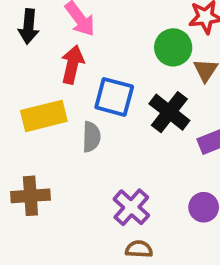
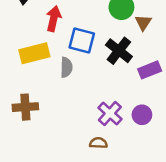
purple cross: (131, 207) -> (110, 113), moved

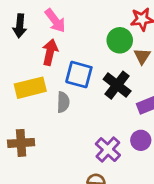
purple circle: (142, 115) -> (141, 140), moved

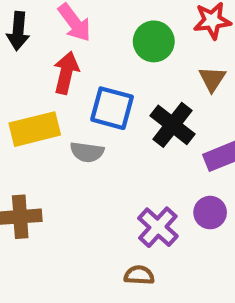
green circle: (120, 40) -> (154, 41), moved
gray semicircle: (63, 102) -> (87, 152), turned 96

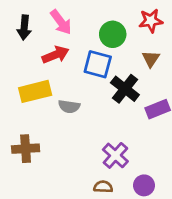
red arrow: (66, 73) -> (56, 55), turned 55
blue square: (112, 108) -> (98, 64), moved
purple circle: (210, 213) -> (144, 185), moved

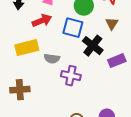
purple cross: (115, 155) -> (71, 76), moved, turned -30

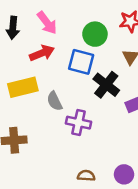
gray semicircle: (52, 59) -> (55, 101), turned 56

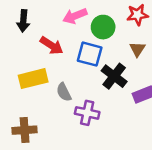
pink arrow: (47, 23) -> (75, 16), moved, turned 105
red arrow: (42, 53) -> (52, 45), turned 55

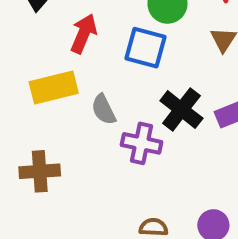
red arrow: (52, 45) -> (84, 34), turned -100
black cross: (114, 76) -> (181, 109), moved

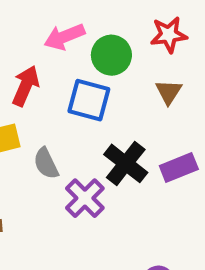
purple cross: (142, 143) -> (85, 198), turned 33

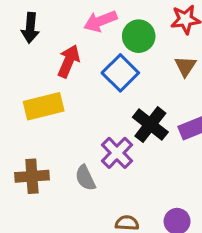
blue square: (89, 100) -> (120, 73), turned 30
gray semicircle: (46, 163) -> (85, 178), moved

